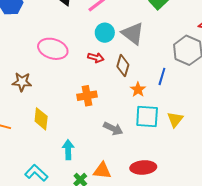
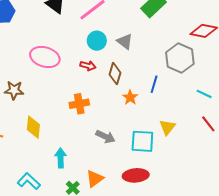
gray triangle: (133, 34) -> (125, 41), size x0.7
cyan square: (147, 116) -> (142, 141), moved
orange triangle: (102, 171) -> (95, 179), turned -42

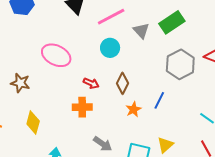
gray triangle: (125, 41) -> (141, 31), moved
gray hexagon: (180, 58) -> (180, 64), moved
red arrow: (88, 66) -> (91, 83), moved

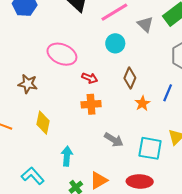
red arrow: (91, 83) -> (90, 78), moved

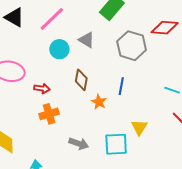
gray triangle: (145, 24) -> (87, 40), moved

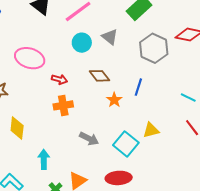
brown diamond: (81, 80) -> (99, 76), turned -55
yellow triangle: (139, 127) -> (151, 130), turned 36
cyan square: (116, 144) -> (126, 144), turned 35

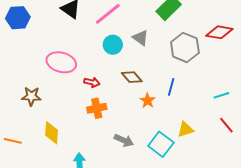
cyan line: (188, 98) -> (221, 95), turned -42

